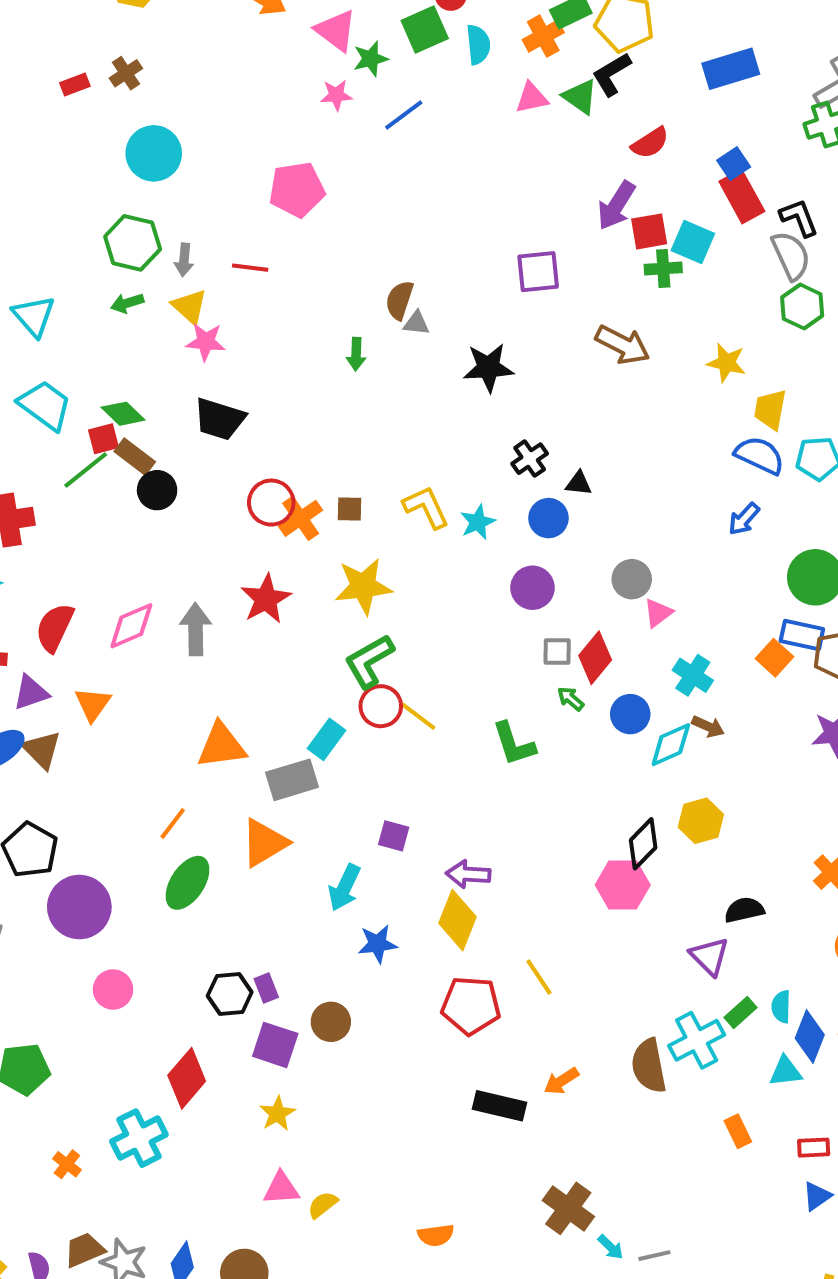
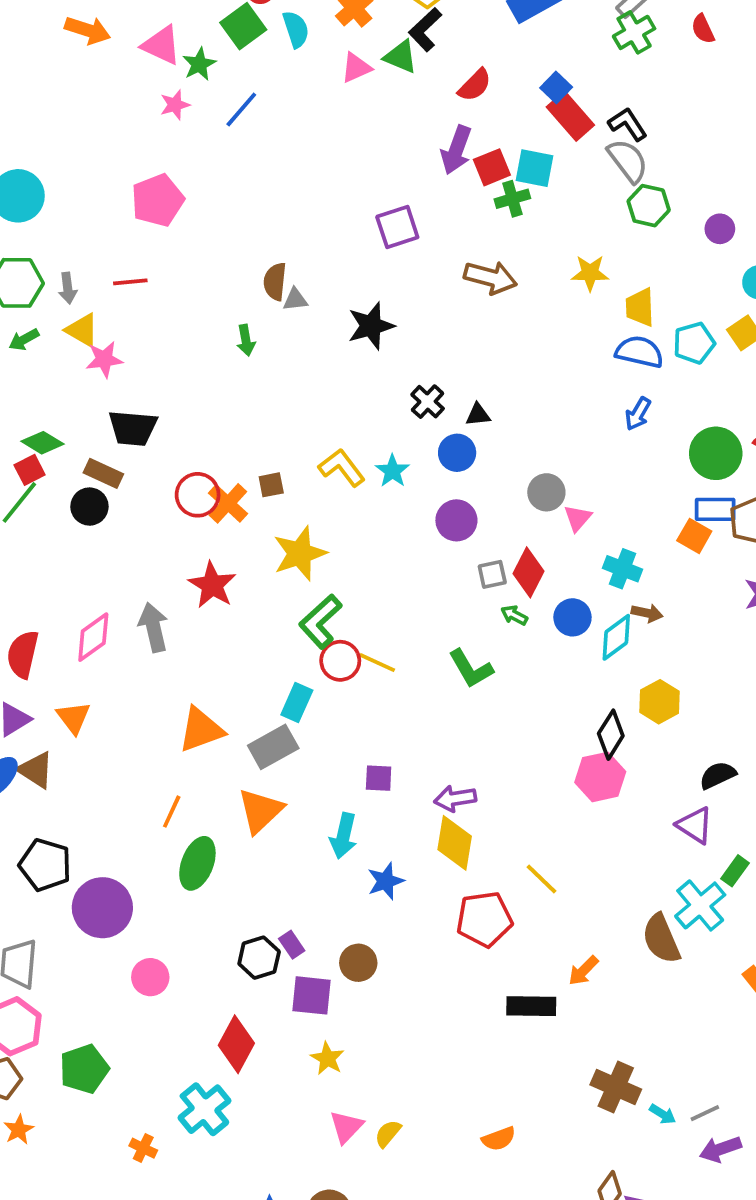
brown rectangle: (135, 457) -> (103, 473), moved
pink triangle: (281, 1188) -> (346, 1127), turned -30

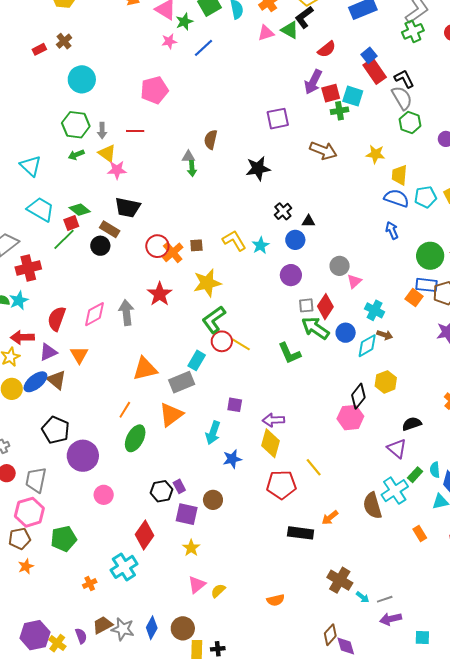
gray triangle: (295, 300) -> (188, 157), moved
blue arrow: (638, 414) -> (392, 230), turned 120
green arrow: (514, 615) -> (315, 328), size x2.0
orange cross: (143, 1148) -> (90, 584), turned 32

